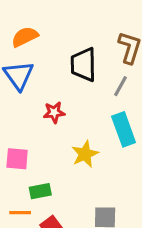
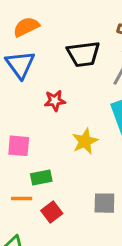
black trapezoid: (83, 65) -> (83, 54), turned -96

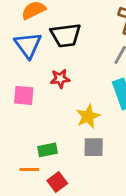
black trapezoid: (83, 54) -> (66, 35), moved
pink square: (19, 146) -> (24, 95), moved
gray square: (104, 203) -> (94, 147), moved

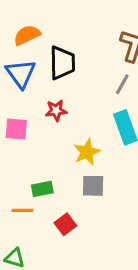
black trapezoid: (66, 35) -> (62, 63), turned -84
red square: (57, 182) -> (65, 224), moved

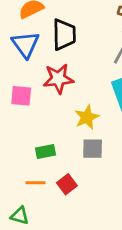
red star: (56, 110) -> (58, 79), size x1.5
orange line: (22, 210) -> (35, 183), moved

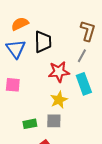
red star: (58, 79) -> (59, 72), moved
gray square: (93, 149) -> (54, 121), moved

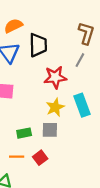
cyan rectangle: (84, 84) -> (82, 105), moved

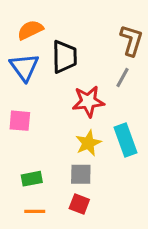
green rectangle: (24, 133) -> (32, 179), moved
red square: (40, 158) -> (79, 204), moved, turned -32

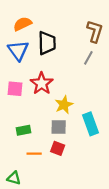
red star: (88, 101) -> (42, 83), moved, turned -30
cyan rectangle: (125, 140) -> (91, 124), moved
orange line: (35, 211) -> (34, 154), moved

